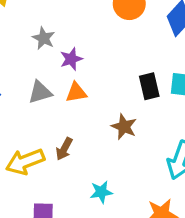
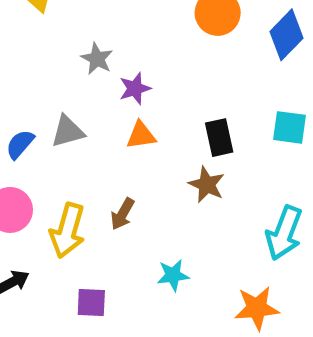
black rectangle: (149, 86) -> (219, 138), moved
gray triangle: (40, 92) -> (68, 131), moved
yellow arrow: (25, 162) -> (67, 231), turned -54

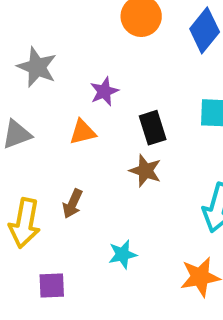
gray star: (97, 59) -> (37, 67), size x1.4
purple star: (135, 89) -> (104, 91), moved

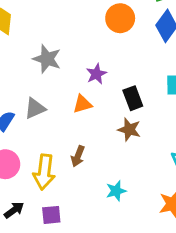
purple square: (52, 285) -> (51, 215), moved

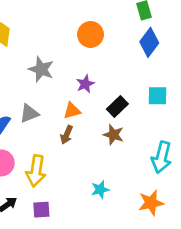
orange circle: (120, 18) -> (91, 34), moved
black rectangle: (133, 98) -> (117, 107), turned 65
brown arrow: (78, 156) -> (67, 135), moved

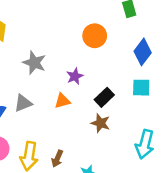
orange circle: (91, 34) -> (95, 36), moved
blue diamond: (149, 42) -> (143, 52), moved
brown arrow: (67, 135) -> (57, 159), moved

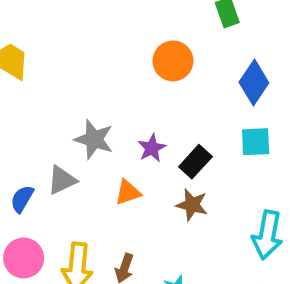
gray star: (34, 63) -> (94, 139), moved
purple star: (75, 76) -> (152, 148), moved
orange triangle: (62, 101) -> (128, 192), moved

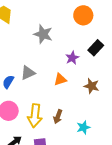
gray star: (94, 139) -> (43, 34), moved
black rectangle: (195, 162) -> (96, 48), moved

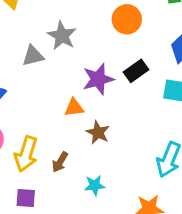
purple star: (72, 58) -> (98, 79), size x1.5
gray triangle: (28, 73) -> (33, 56), moved
brown star: (92, 86) -> (98, 132), moved

